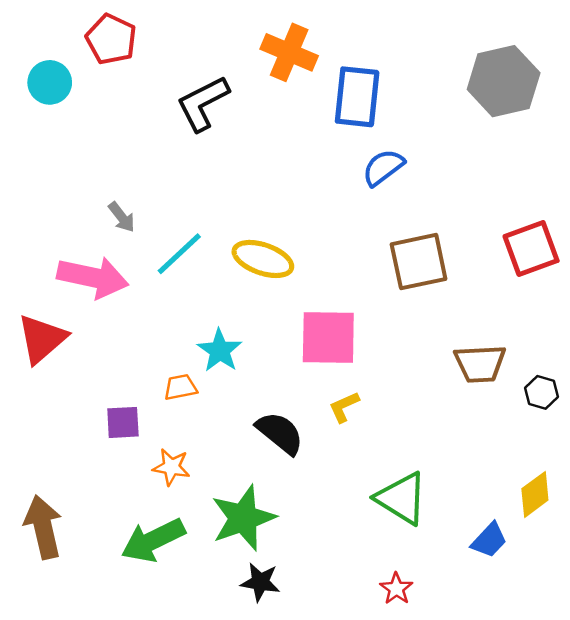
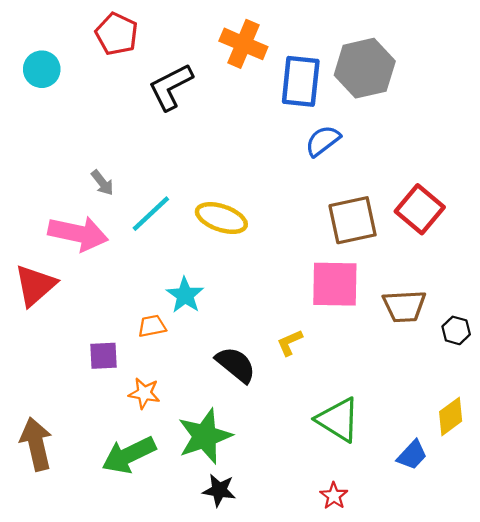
red pentagon: (111, 39) -> (117, 34), moved
gray hexagon: (504, 81) -> (365, 68), moved
red square: (531, 249) -> (420, 209), moved, turned -30
pink square: (328, 337) -> (335, 284), moved

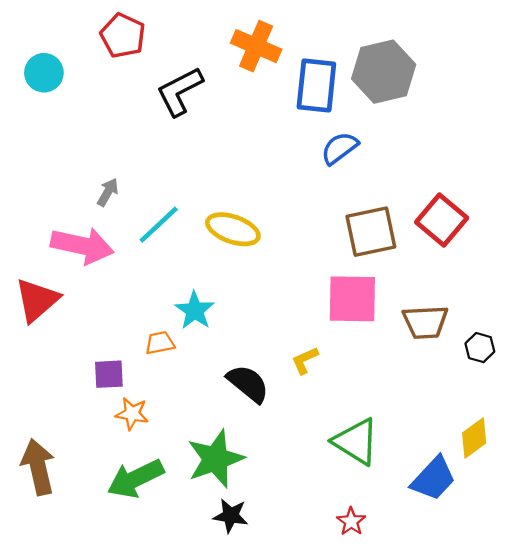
gray arrow: (102, 183) -> (108, 192), turned -112
orange star: (144, 393) -> (132, 414), moved
blue trapezoid: (412, 455) -> (433, 479), size x1.4

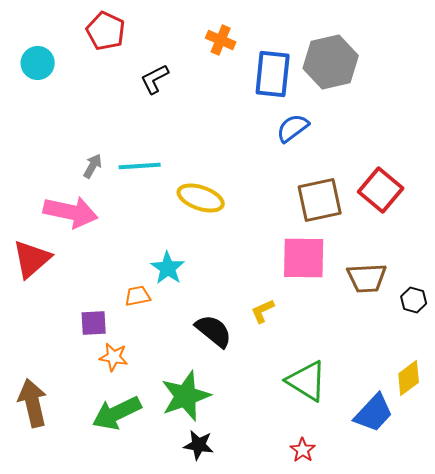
orange cross: (256, 46) -> (221, 40), size x0.7
black L-shape: (180, 91) -> (155, 79), size x0.7
cyan line: (159, 225) -> (140, 166), moved, turned 39

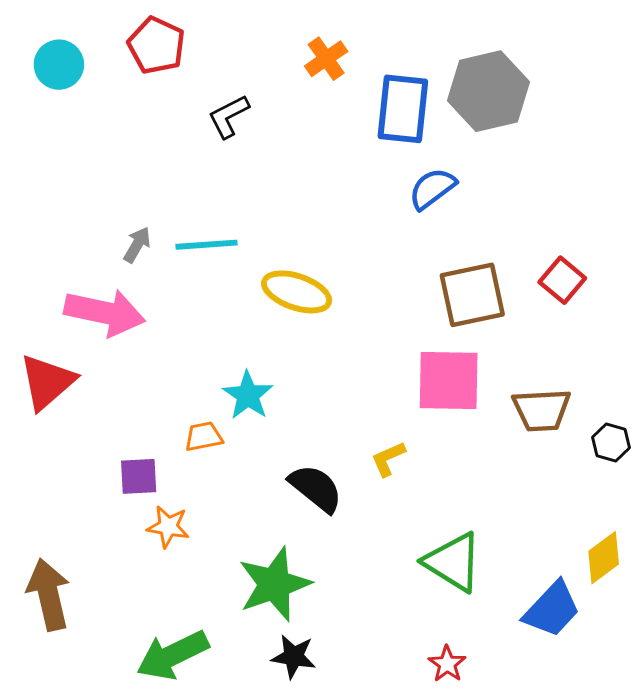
orange cross: (221, 40) -> (326, 59), turned 32
cyan circle: (38, 63) -> (59, 65), moved
red square: (381, 190) -> (562, 280), size x0.7
green arrow: (117, 413) -> (173, 655), moved

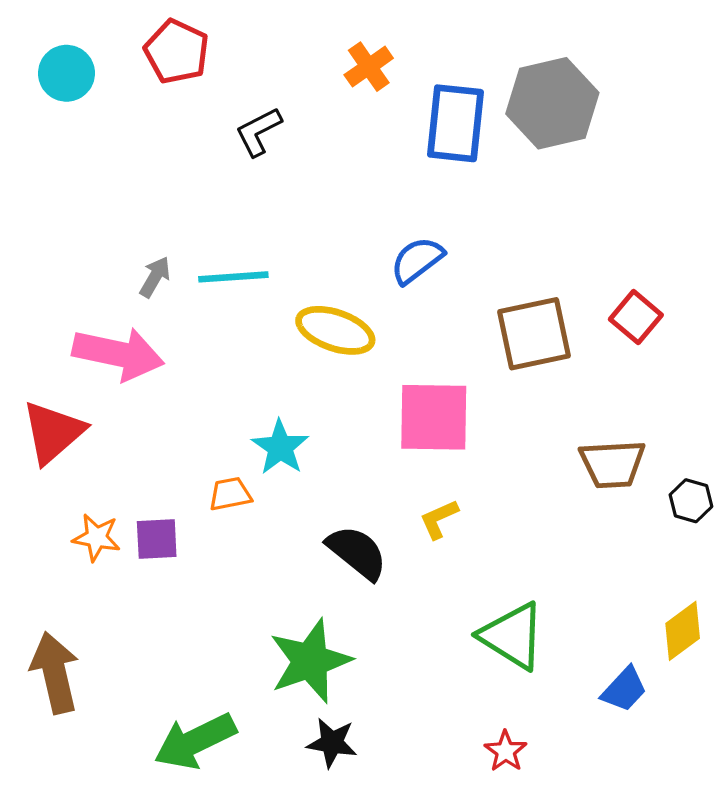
blue semicircle: (432, 189) -> (417, 260), moved
pink square: (449, 380) -> (434, 417), moved
orange star: (168, 527) -> (97, 537), moved
blue trapezoid: (552, 609) -> (624, 689), size x0.7

